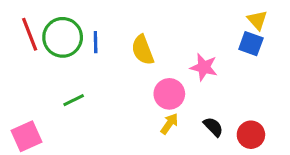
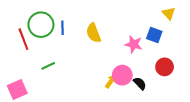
red line: (30, 34) -> (23, 39), moved
blue square: (251, 44) -> (154, 35), moved
pink circle: (169, 94) -> (122, 75), moved
red circle: (251, 135) -> (165, 67), moved

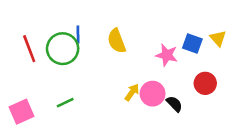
yellow triangle: (169, 13) -> (218, 38), moved
green circle: (41, 25) -> (63, 49), moved
green line: (48, 66) -> (65, 103), moved
yellow arrow: (111, 81) -> (132, 92), moved

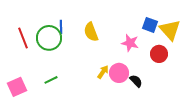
yellow triangle: (218, 38) -> (170, 30), size x1.6
blue square: (192, 43) -> (150, 25), moved
red circle: (205, 83) -> (159, 54), moved

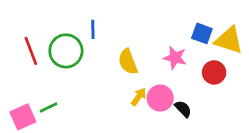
blue line: (61, 27) -> (93, 29), moved
yellow triangle: (170, 30) -> (229, 40), turned -30
yellow semicircle: (91, 32) -> (128, 62), moved
green line: (51, 80) -> (48, 107), moved

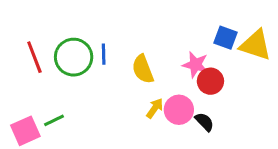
blue line: (93, 29) -> (104, 54), moved
red circle: (214, 72) -> (210, 81), moved

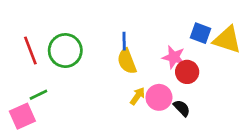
blue line: (104, 54) -> (124, 41), moved
green line: (54, 120) -> (38, 95), moved

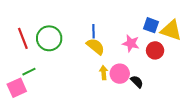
yellow semicircle: (127, 61) -> (96, 46), turned 150
red circle: (187, 72) -> (155, 50), moved
yellow arrow: (138, 96) -> (104, 73), turned -40

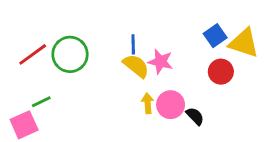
blue square: (151, 25) -> (215, 36), turned 35
red line: (23, 38) -> (33, 54), turned 75
pink star: (131, 43) -> (161, 62), moved

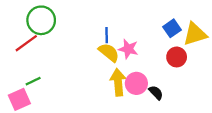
yellow triangle: (244, 43) -> (195, 34), turned -35
green circle: (70, 54) -> (41, 20), moved
yellow arrow: (148, 103) -> (118, 82), size x1.6

